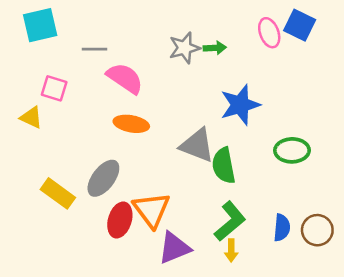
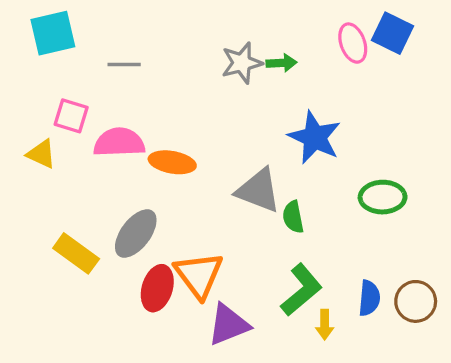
pink semicircle: (125, 78) -> (119, 142), moved, turned -36
blue star: (240, 105) -> (315, 137), turned -30
green semicircle: (224, 166) -> (293, 217), size x0.7
yellow arrow: (231, 250) -> (325, 325), moved

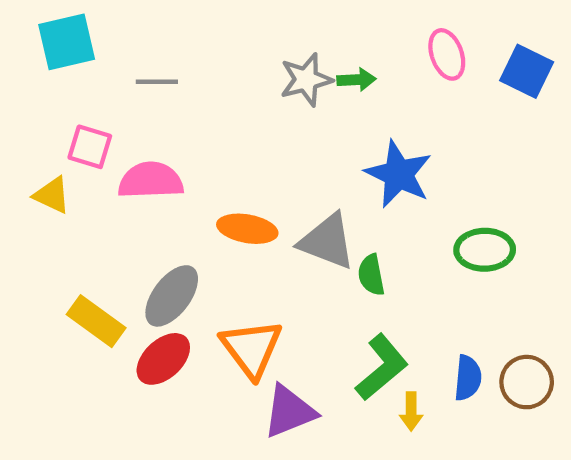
blue square: (392, 33) -> (527, 71), moved
orange ellipse: (172, 162) -> (247, 229), moved
red ellipse: (157, 288) -> (163, 359), moved, turned 30

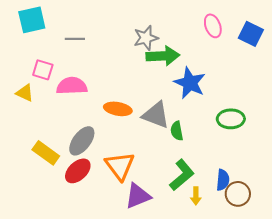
green arrow: (357, 80) -> (163, 56), moved, size x1.8
brown circle: (527, 382) -> (238, 194), moved

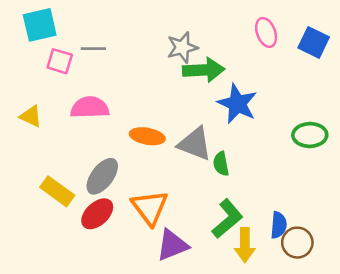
pink square: (43, 70) -> (60, 61), moved
green ellipse: (231, 119) -> (310, 135), moved
yellow arrow: (196, 196) -> (245, 245), size x1.5

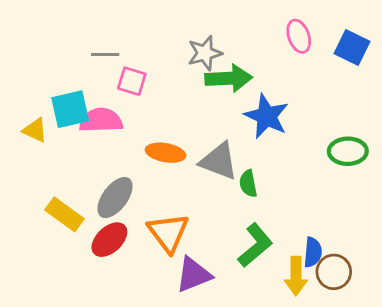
cyan square: (40, 25) -> (70, 109), moved
pink square: (60, 61) -> (132, 81), moved
yellow arrow: (245, 245) -> (296, 276), moved

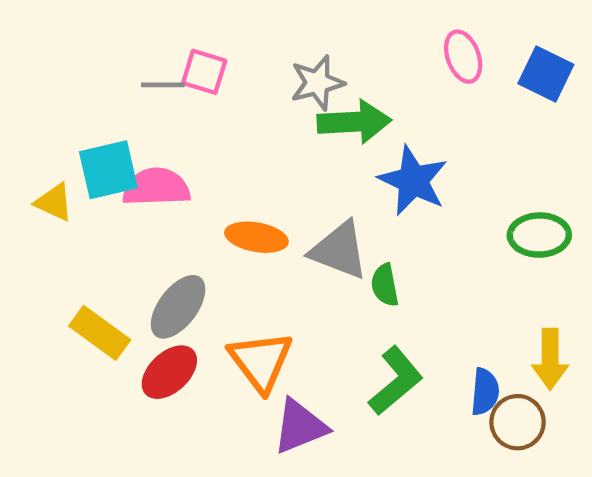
pink square: (132, 81) -> (204, 72), moved
yellow arrow: (296, 276) -> (550, 359), moved

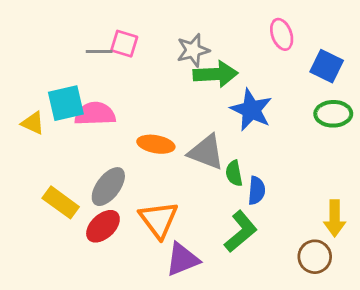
blue square: (546, 74) -> (327, 66), moved
green ellipse: (539, 235) -> (333, 114), moved
blue semicircle: (485, 392) -> (257, 191), moved

